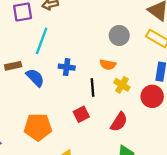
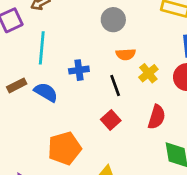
gray circle: (119, 36) -> (113, 20), moved
yellow cross: (122, 85) -> (148, 73), turned 35

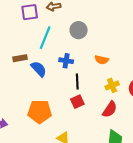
gray circle: (113, 20) -> (79, 30), moved
yellow cross: (148, 73) -> (112, 85), moved
black line: (115, 86) -> (77, 82), moved

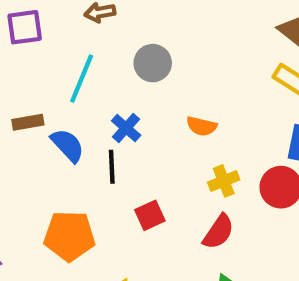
purple square: (30, 12) -> (25, 27), moved
blue cross: (66, 61) -> (126, 128), turned 32
black line: (77, 82) -> (112, 167), moved

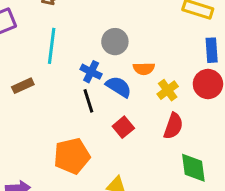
gray circle: (153, 63) -> (115, 42), moved
orange semicircle: (202, 126) -> (144, 69), moved
blue semicircle: (68, 145) -> (119, 87), moved

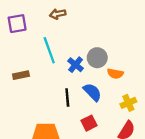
cyan line: (52, 46) -> (49, 50), turned -40
orange semicircle: (144, 69) -> (115, 74), moved
blue cross: (91, 72) -> (76, 65), moved

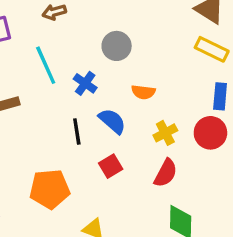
gray circle: (97, 58) -> (117, 46), moved

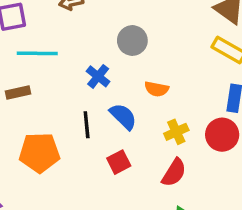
cyan line: (46, 65) -> (37, 53), moved, turned -69
orange pentagon: (50, 189) -> (39, 153), moved

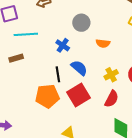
orange semicircle: (157, 89) -> (103, 43), moved
orange pentagon: (39, 153) -> (47, 96), moved
red square: (119, 162) -> (78, 95), size x1.6

